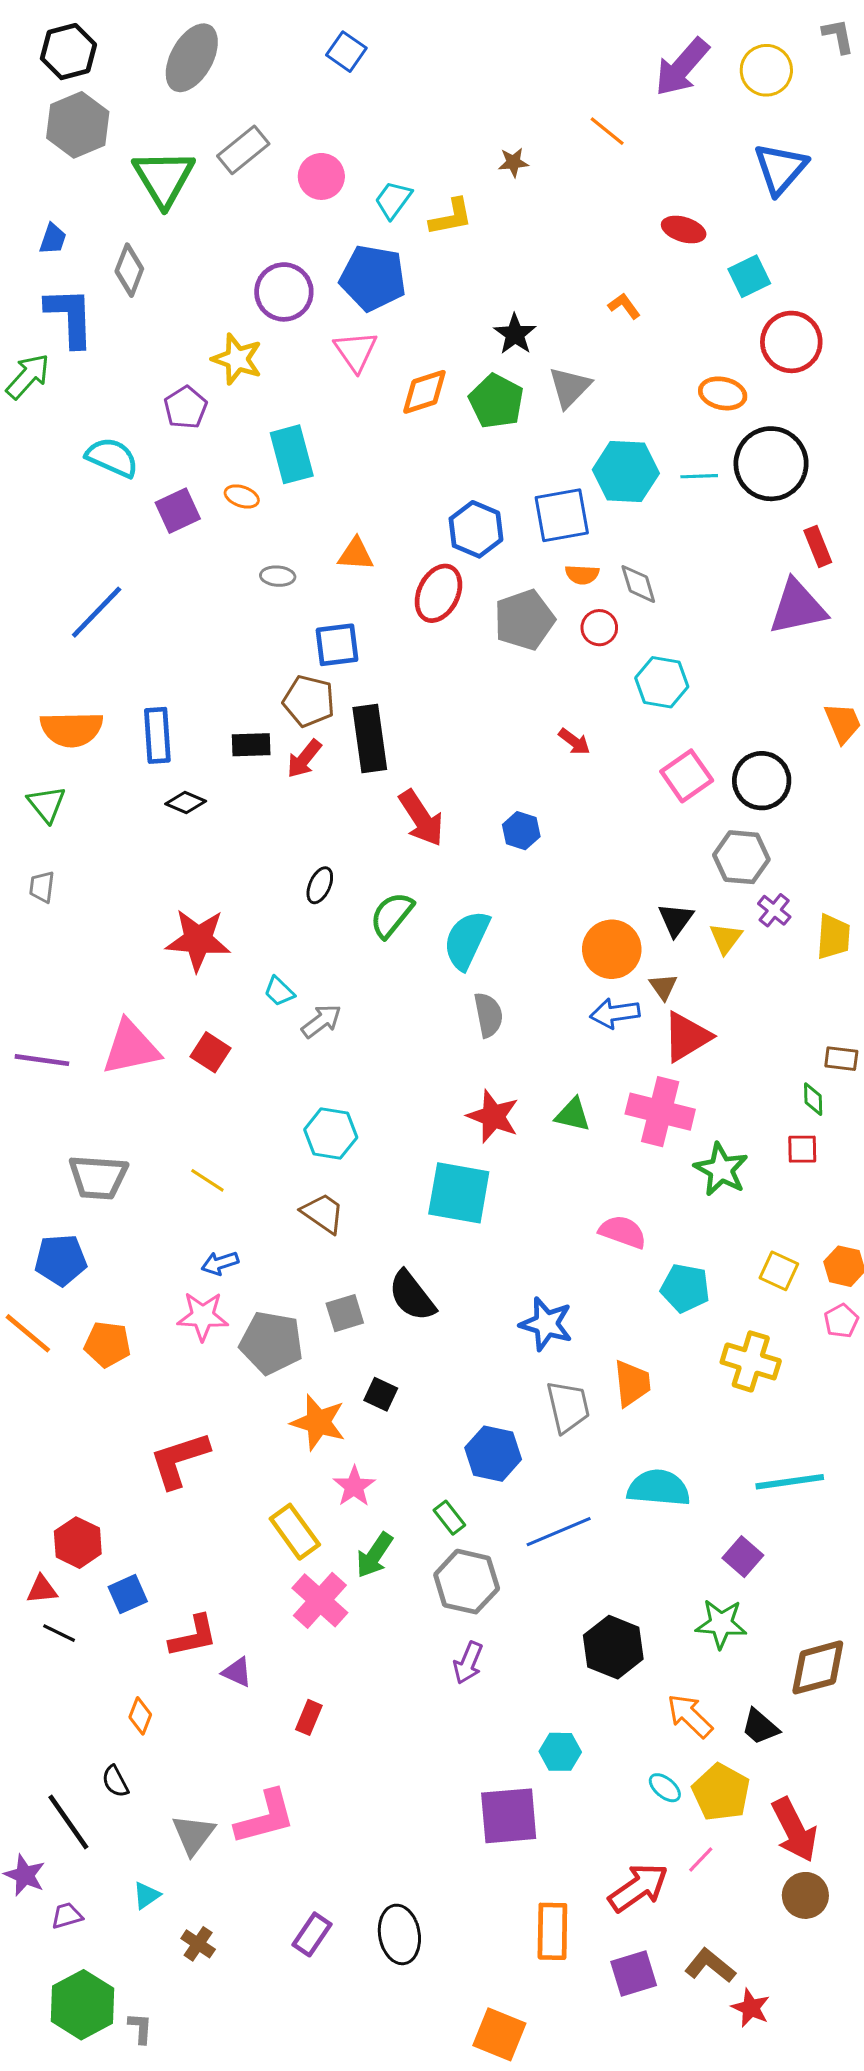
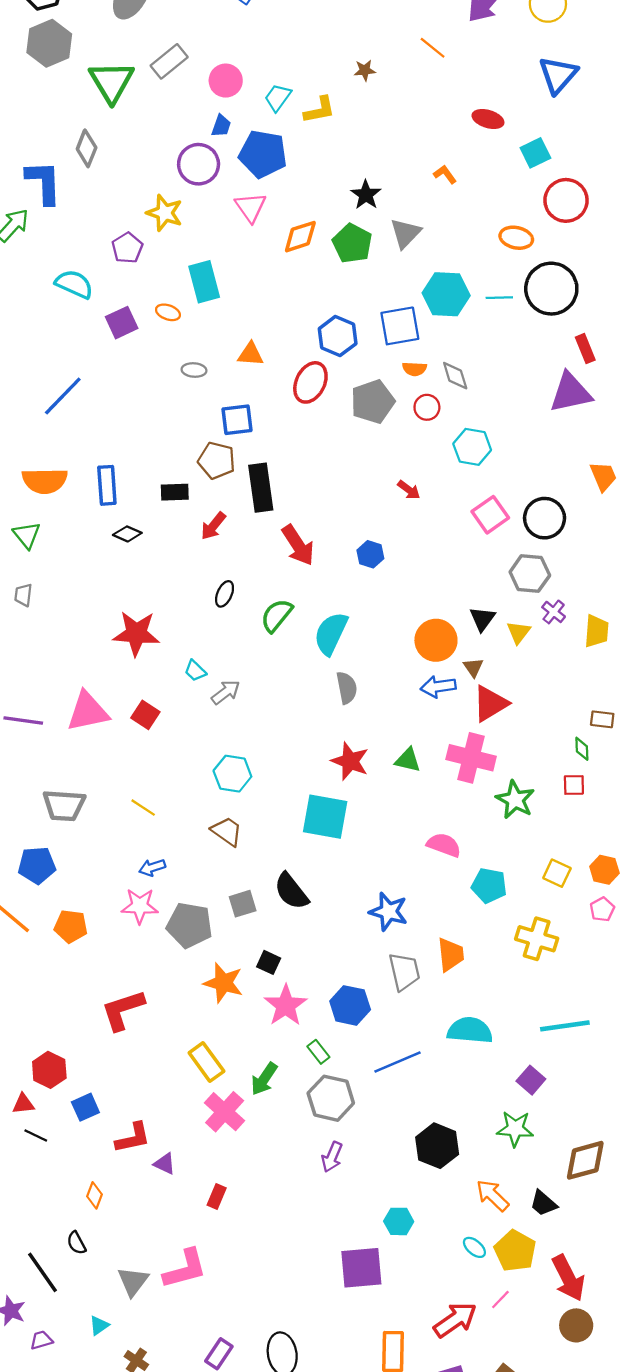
blue trapezoid: (53, 239) -> (221, 126), moved
red arrow: (304, 759) -> (213, 526), moved
pink star: (354, 1486) -> (286, 1005), moved, size x1.4

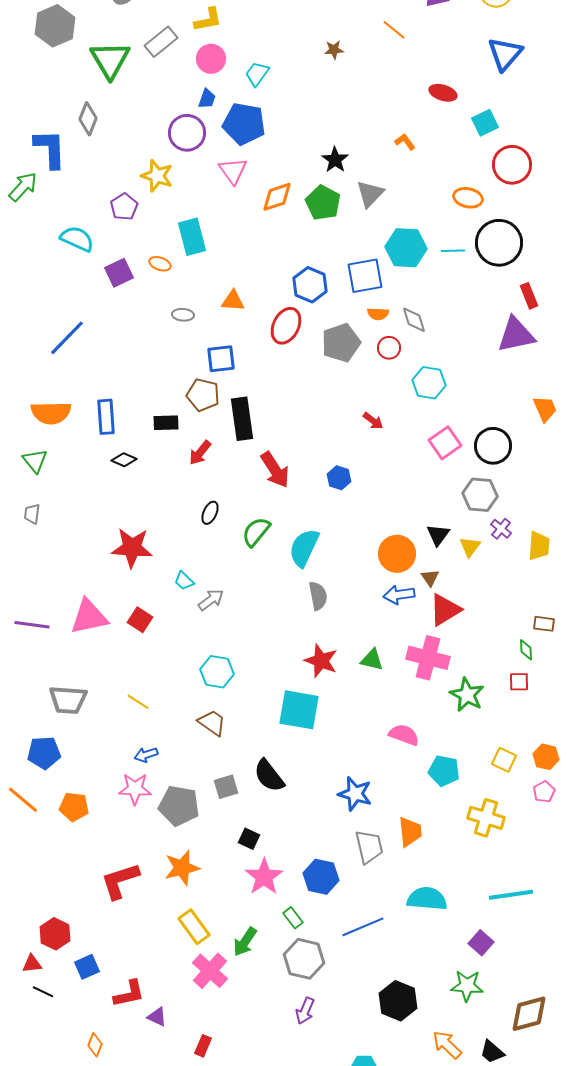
yellow L-shape: (320, 110) -> (208, 20), moved
orange star: (223, 983) -> (182, 868), moved, turned -30

